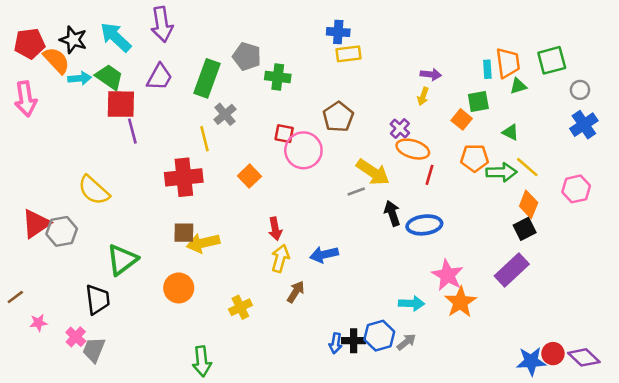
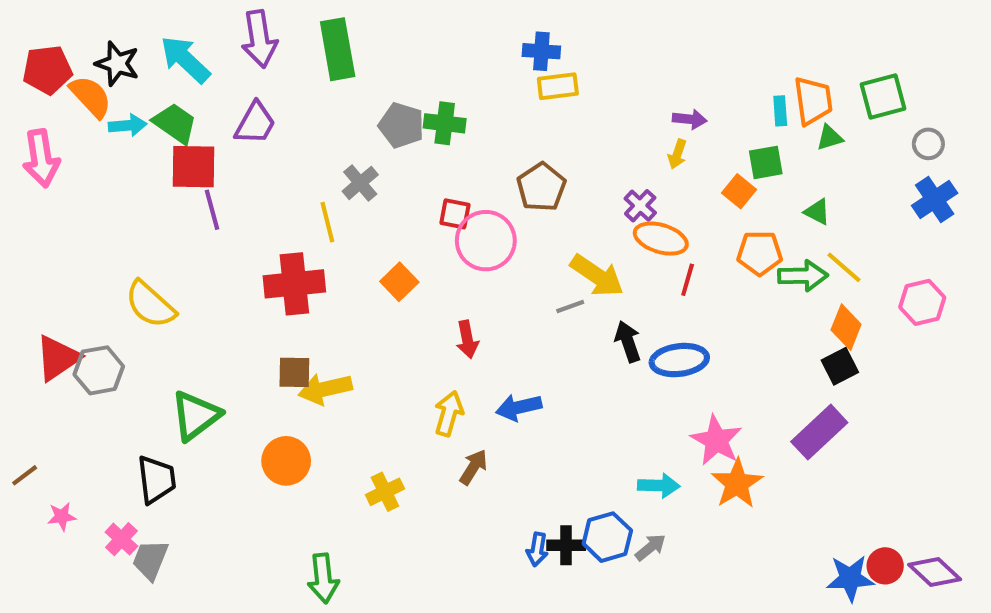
gray pentagon: (247, 56) -> (401, 125), moved
green rectangle: (207, 78) -> (338, 49), moved, turned -30
red arrow: (275, 229) -> (467, 339), moved

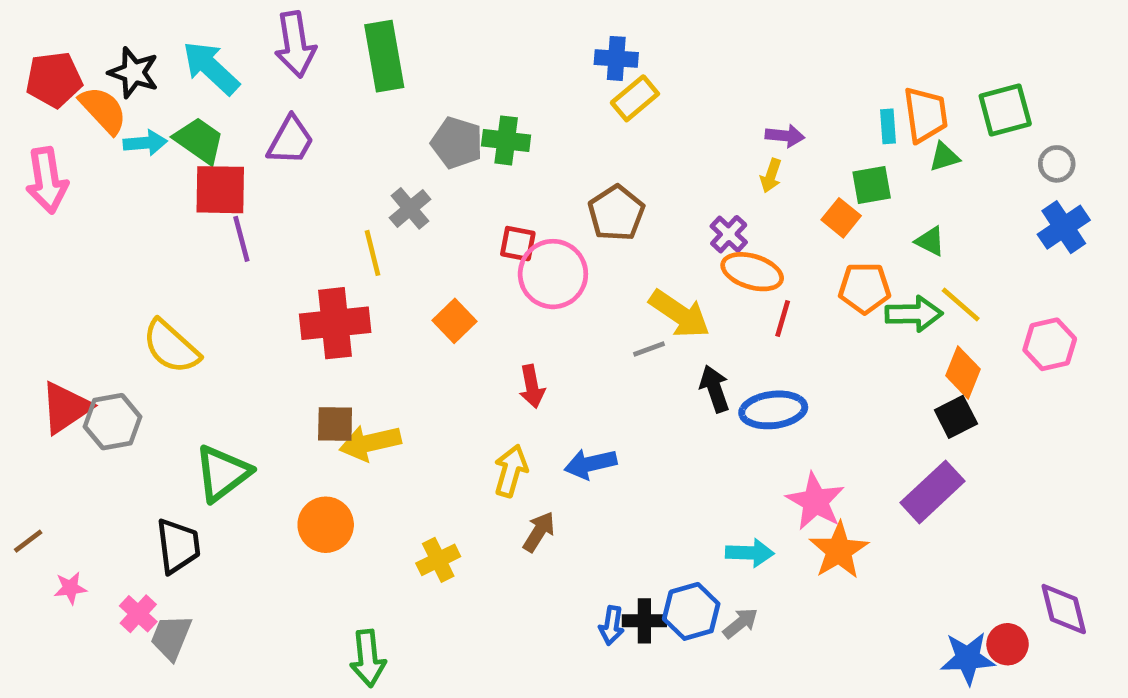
yellow rectangle: (558, 86) -> (635, 98), turned -33
purple diamond: (935, 572) -> (1064, 609), moved, turned 33

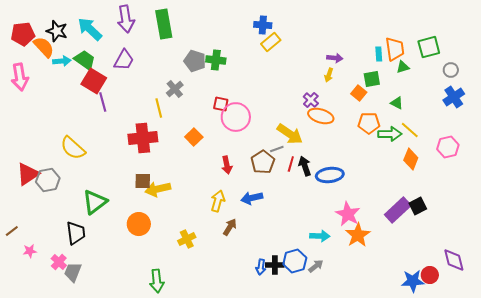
red square: (220, 190) -> (94, 81), turned 30
brown pentagon: (616, 213) -> (263, 162), moved
red line: (783, 319) -> (291, 164), moved
black square: (956, 417) -> (418, 206), moved

